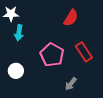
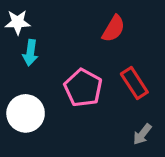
white circle: (16, 71) -> (26, 113), size x1.5
gray arrow: (71, 84) -> (142, 134), moved

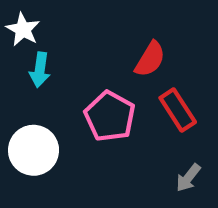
white star: (18, 22) -> (23, 29), turned 30
red semicircle: (114, 29) -> (150, 59), moved

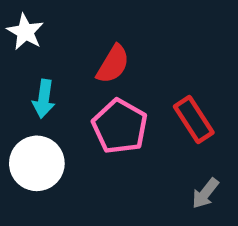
red semicircle: (150, 59) -> (113, 64), moved
cyan arrow: (40, 70) -> (44, 99), moved

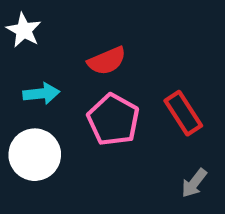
red semicircle: (113, 64) -> (107, 61), turned 36
cyan arrow: (44, 99) -> (41, 94), turned -104

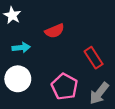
pink pentagon: (113, 120) -> (65, 87), moved
gray arrow: (194, 183) -> (99, 93), size x1.5

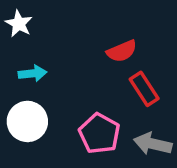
red semicircle: (55, 31) -> (122, 51), moved
gray arrow: (99, 93) -> (153, 144), turned 65

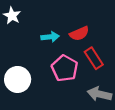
cyan arrow: (33, 73) -> (50, 37), moved
pink pentagon: (99, 133) -> (65, 68), moved

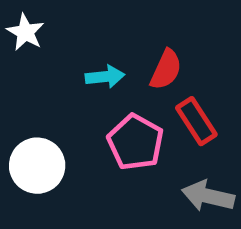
red semicircle: (79, 34) -> (166, 70), turned -42

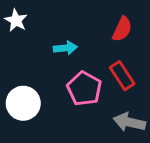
red semicircle: (166, 70) -> (122, 29), moved

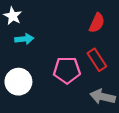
cyan arrow: (65, 48) -> (24, 39), moved
pink pentagon: (84, 89) -> (67, 70), turned -30

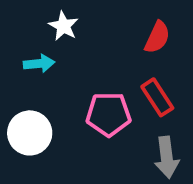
white star: (13, 16) -> (63, 26), moved
gray arrow: (103, 97) -> (167, 157), turned -110

